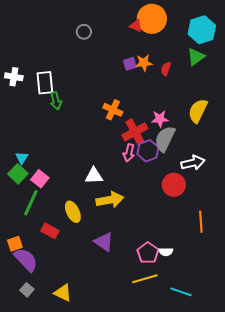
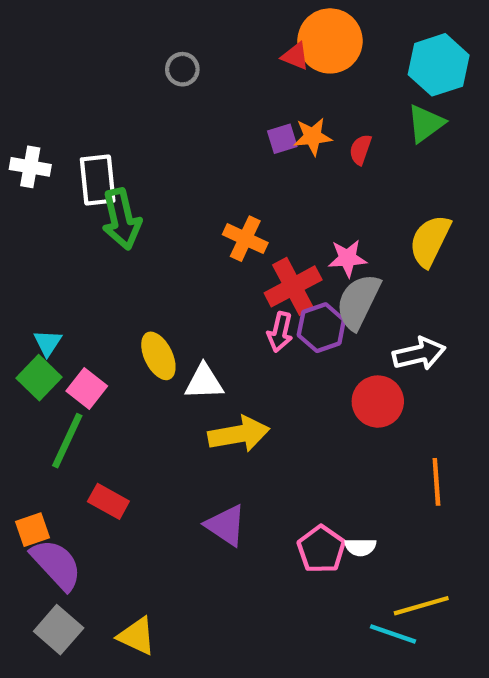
green arrow: (56, 101) -> (121, 219), size x1.5
yellow ellipse: (73, 212) -> (158, 356), moved
yellow line: (145, 279) -> (421, 606), moved
gray square: (27, 290) -> (59, 630), size x1.5

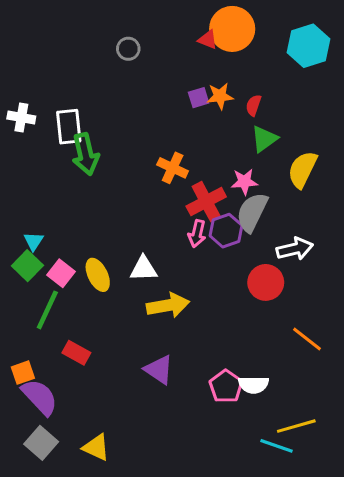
green triangle: (426, 123) -> (264, 139), moved
yellow ellipse: (158, 356) -> (98, 275), moved
orange line: (436, 482) -> (307, 339), turned -48
white semicircle: (360, 547) -> (254, 385), size x1.4

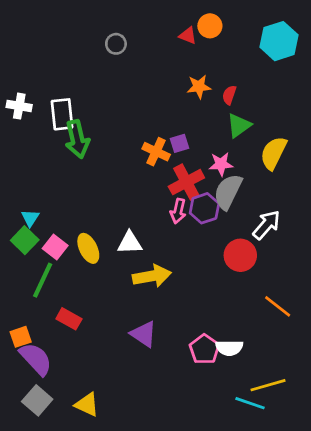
orange circle: (232, 29) -> (210, 26), size x0.6
purple square: (199, 98) -> (180, 143), moved
white arrow: (295, 249) -> (267, 225), turned -36

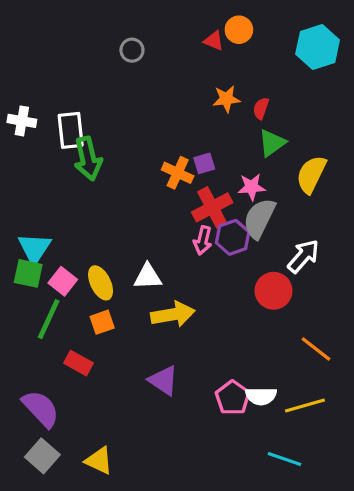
cyan triangle: (30, 218) -> (34, 248), size x1.6
green square: (25, 240) -> (28, 273), turned -32
orange square: (21, 337) -> (102, 322), moved
yellow line: (268, 385) -> (305, 406), moved

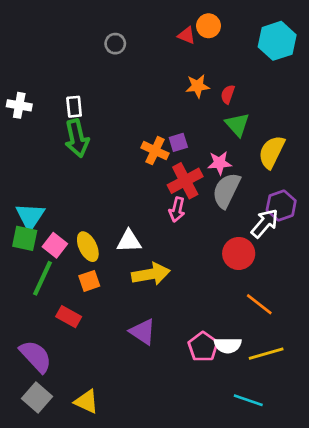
white rectangle: (71, 130) -> (74, 107), moved, size x0.7
green triangle: (272, 143) -> (237, 125), turned -36
purple hexagon: (233, 237) -> (281, 205), moved
orange line: (316, 349) -> (259, 304), moved

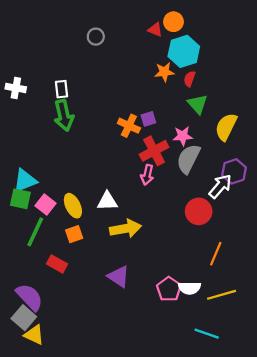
cyan hexagon: (277, 41) -> (184, 51), moved
cyan triangle: (30, 216) -> (25, 181), turned 35
orange line: (259, 304) -> (216, 254), turned 75
gray square: (37, 398) -> (24, 318), moved
yellow triangle: (86, 402) -> (34, 335), moved

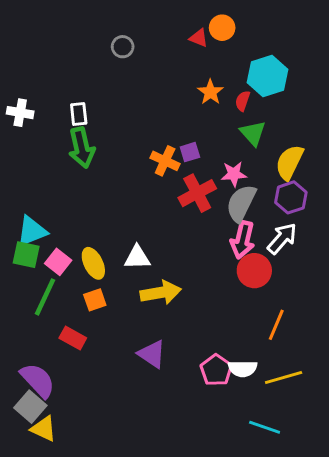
cyan hexagon: (184, 51) -> (267, 76), moved
orange star: (164, 72) -> (210, 92), turned -30
purple hexagon: (234, 171) -> (291, 197), moved
pink arrow: (147, 175) -> (243, 240), moved, size x1.4

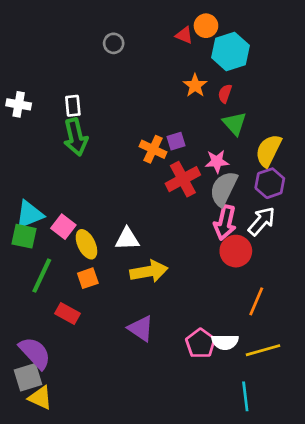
cyan hexagon: (267, 76) -> (230, 51), moved
pink square: (58, 262) -> (63, 227), moved
gray square: (30, 407) -> (28, 377), turned 32
cyan line: (265, 427) -> (245, 396), turned 64

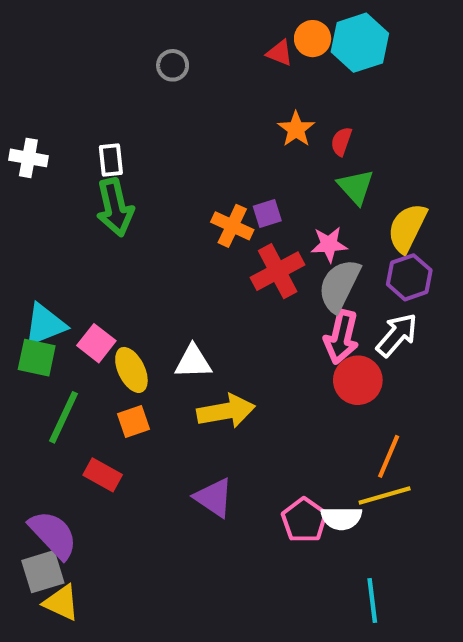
cyan hexagon: (230, 51) -> (360, 43), moved
yellow line: (263, 350) -> (385, 496), moved

